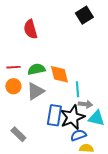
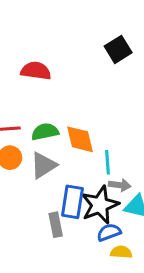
red semicircle: (30, 29) -> (36, 71), turned 114
gray rectangle: (18, 134) -> (56, 225), moved, turned 35

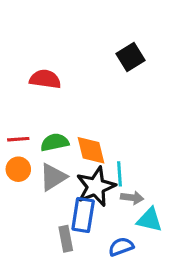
black star: (100, 205) -> (96, 187), moved

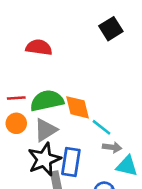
green semicircle: (55, 142) -> (47, 101), size x1.4
cyan line: (119, 174) -> (102, 127), turned -48
black star: (96, 187) -> (44, 159), moved

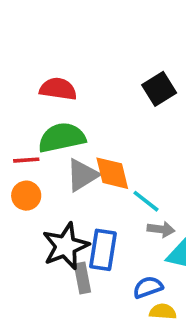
black square: (111, 29) -> (159, 89), moved
green semicircle: (47, 101) -> (62, 138), moved
gray triangle: (46, 130) -> (82, 175), moved

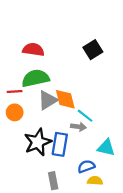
gray arrow: (161, 229) -> (78, 127), moved
gray rectangle: (82, 278) -> (53, 181), moved

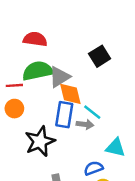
black square: (93, 50) -> (100, 56), moved
gray triangle: (48, 100) -> (59, 77), moved
blue rectangle: (60, 144) -> (64, 115), moved

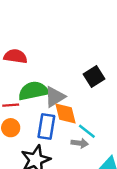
red semicircle: (35, 39) -> (15, 56), moved
blue rectangle: (64, 115) -> (46, 127), moved

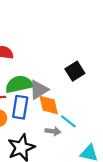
blue rectangle: (46, 127) -> (20, 107), moved
gray arrow: (80, 143) -> (53, 131), moved

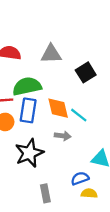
gray triangle: (39, 90) -> (51, 54), moved, turned 30
cyan line: (68, 121) -> (79, 115), moved

